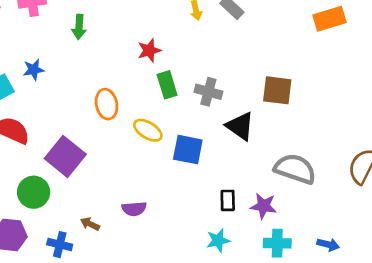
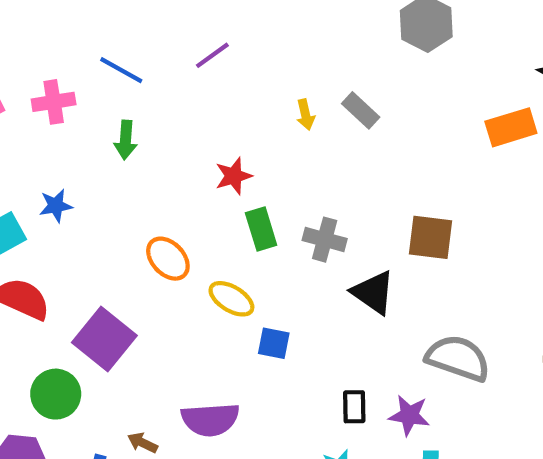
orange ellipse: (107, 104) -> (168, 259), turned -32
blue square: (188, 150) -> (274, 343), moved, size x0.7
purple semicircle: (134, 209) -> (210, 419), size x1.5

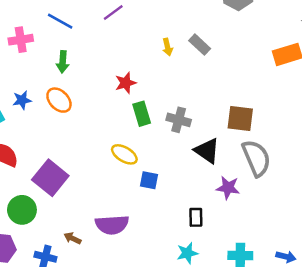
orange ellipse: (168, 259) -> (59, 100), moved
gray semicircle: (458, 358) -> (256, 158), moved, turned 48
purple star: (409, 415) -> (228, 188), moved

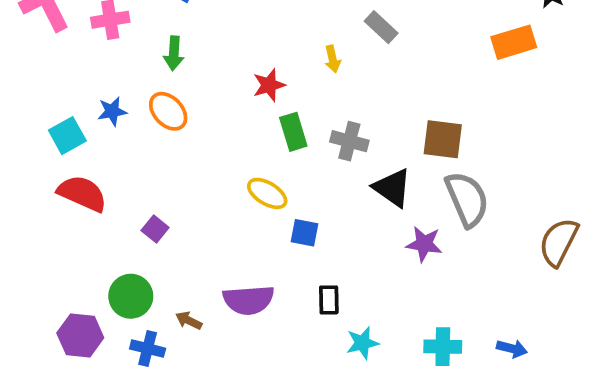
yellow arrow: (168, 47) -> (333, 59), moved
purple square: (50, 178) -> (155, 229), size x0.5
green circle: (22, 210) -> (131, 296), moved
black rectangle: (196, 217) -> (329, 300), moved

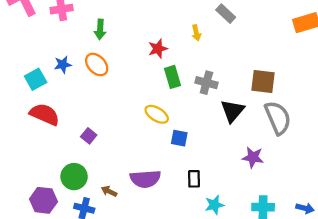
black triangle: (392, 188) -> (232, 111), turned 35
purple star: (424, 244) -> (253, 157), moved

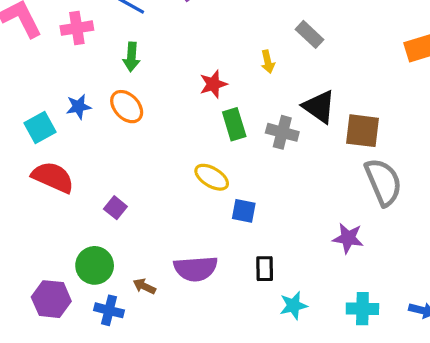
black triangle: (232, 111) -> (319, 107), moved, turned -35

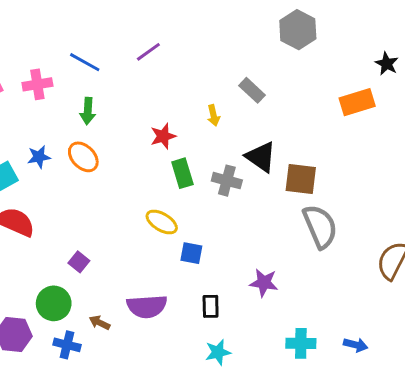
purple square: (115, 208) -> (79, 262), moved
purple star: (348, 238) -> (264, 283), moved
cyan star: (293, 306) -> (218, 352), moved

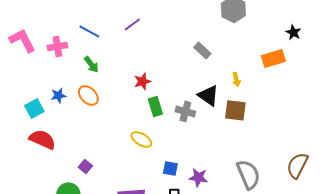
green arrow: (88, 111) -> (91, 64), turned -42
yellow arrow: (214, 115) -> (236, 79), moved
gray semicircle: (320, 226) -> (248, 174), moved
blue square: (191, 253) -> (170, 168), moved
purple star: (264, 283) -> (198, 177), moved

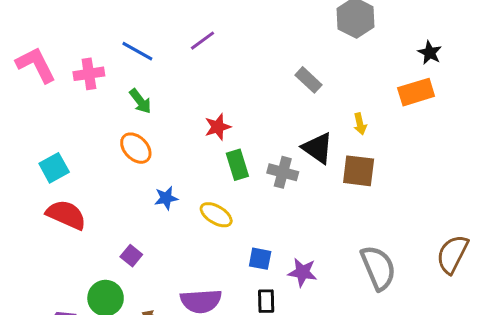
black star: (293, 32) -> (430, 53), moved
blue star: (58, 95) -> (166, 198), moved

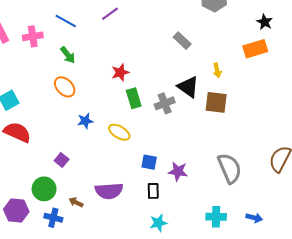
gray cross: (283, 172) -> (165, 103), turned -36

